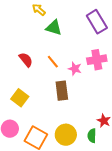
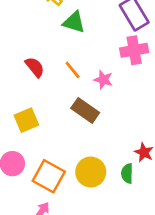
pink cross: (97, 60) -> (134, 50), moved
brown rectangle: (62, 91) -> (85, 110), turned -48
yellow square: (20, 98) -> (26, 120), turned 30

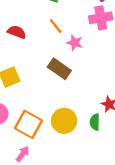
red semicircle: (35, 67) -> (17, 32), turned -30
orange line: (73, 70) -> (56, 26), moved

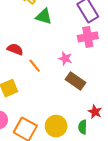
orange line: (56, 26) -> (35, 66), moved
brown rectangle: (59, 69) -> (75, 81), moved

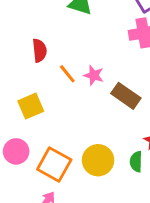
red semicircle: (15, 49) -> (40, 50), turned 63
pink star: (65, 58) -> (94, 75), moved

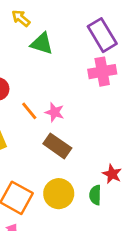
brown rectangle: (126, 96) -> (57, 146), moved

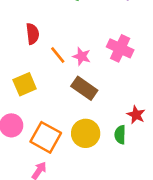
pink cross: (102, 72) -> (120, 48), moved, turned 35

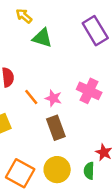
brown rectangle: (84, 88) -> (56, 128), turned 35

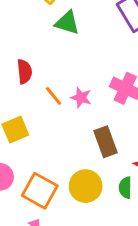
brown rectangle: (56, 128) -> (105, 142), moved

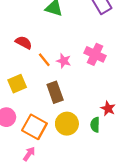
red semicircle: (24, 72) -> (24, 42), turned -56
brown rectangle: (105, 142) -> (55, 92), moved

